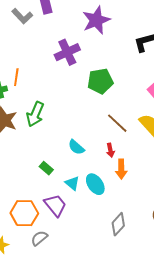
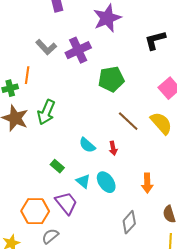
gray L-shape: (22, 16) -> (46, 47), moved
red arrow: (110, 150) -> (113, 148), moved
orange arrow: (121, 169) -> (147, 183), moved

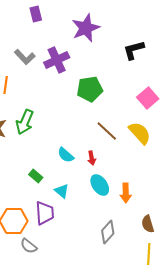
cyan ellipse: (106, 182) -> (100, 185), moved
purple trapezoid: (66, 203) -> (45, 213), turned 35
gray semicircle: (50, 236) -> (29, 246), turned -102

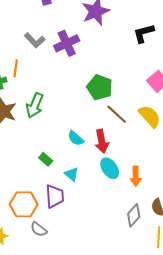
green pentagon: (90, 89) -> (100, 87), moved, turned 30
red arrow: (92, 158) -> (102, 141), size x1.6
gray diamond: (108, 232) -> (134, 215), moved

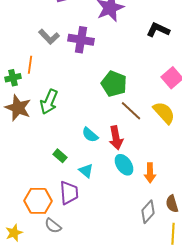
black L-shape: (144, 33) -> (158, 30), turned 40
purple cross: (67, 43) -> (81, 40), turned 35

